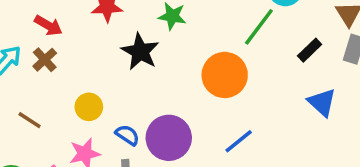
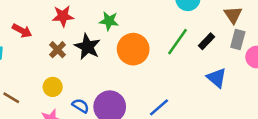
green line: (259, 27) -> (178, 42), moved
brown cross: (45, 60) -> (58, 50), moved
orange circle: (225, 75) -> (133, 49), moved

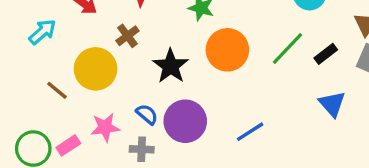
black star: (87, 47) -> (171, 66), moved
yellow circle: (53, 87) -> (96, 69), moved, size x1.6

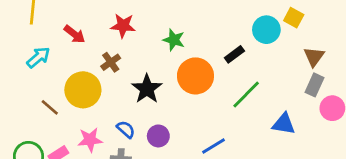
green line: (287, 49) -> (246, 94), moved
black rectangle: (326, 54) -> (234, 54), moved
blue triangle: (332, 104) -> (284, 124), turned -40
purple circle: (185, 121) -> (158, 136), size x0.6

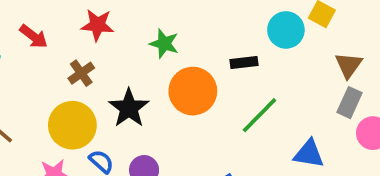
black rectangle: (234, 54) -> (244, 62), turned 30
yellow circle: (83, 90) -> (72, 125), moved

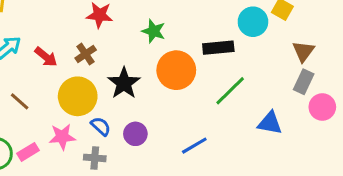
red arrow: (34, 36) -> (46, 57), moved
black rectangle: (244, 62) -> (218, 48), size x1.4

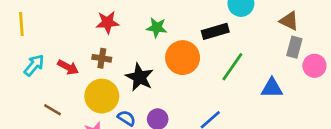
brown triangle: (303, 51) -> (289, 21), turned -30
brown cross: (86, 54) -> (102, 58), turned -36

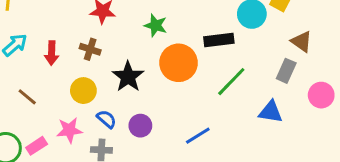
gray rectangle: (294, 47) -> (286, 71), moved
red arrow: (68, 67) -> (52, 53), turned 55
yellow circle: (102, 96) -> (83, 91), size x0.7

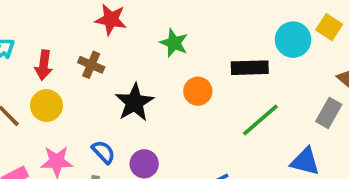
orange circle: (179, 63) -> (198, 91), size x0.6
yellow circle: (83, 91) -> (46, 106), moved

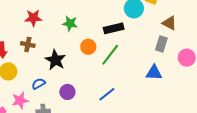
green line: (260, 120) -> (110, 55), moved
blue semicircle: (103, 152) -> (39, 84), moved, turned -64

